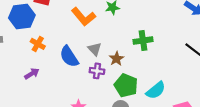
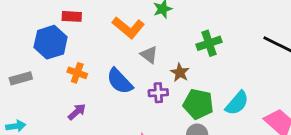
gray triangle: (95, 49) -> (149, 55), moved

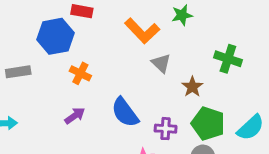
green cross: (209, 43) -> (228, 59), turned 30
blue semicircle: (120, 81) -> (125, 112), moved
purple cross: (158, 93) -> (166, 129), moved

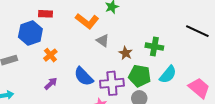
green cross: (228, 59) -> (154, 47), moved
orange cross: (80, 73) -> (50, 55), turned 32
purple cross: (166, 129) -> (112, 83), size x1.6

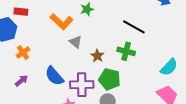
black line: (197, 31) -> (134, 27), moved
cyan semicircle: (168, 74) -> (169, 67), moved

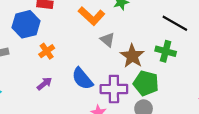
brown star: (97, 56) -> (132, 56), size x1.5

